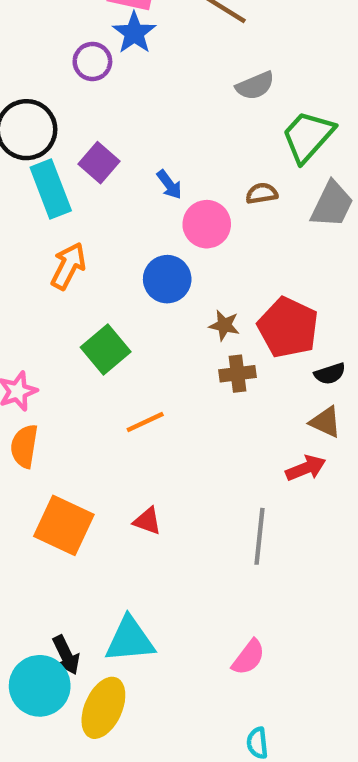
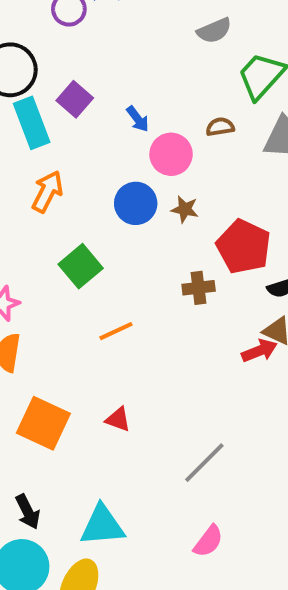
brown star: (224, 325) -> (185, 209), moved
red arrow: (306, 468) -> (259, 351), moved
gray line: (260, 536) -> (204, 463), moved, turned 39
black arrow: (66, 655) -> (28, 512), moved

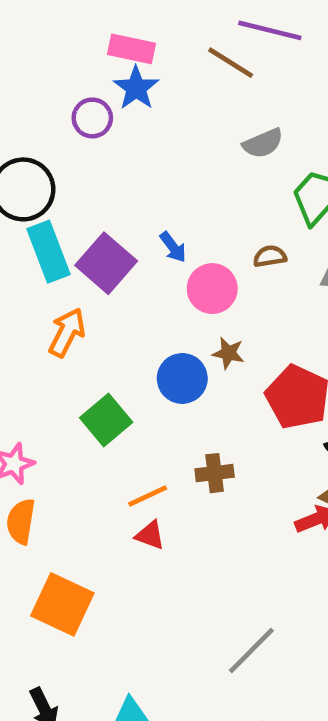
purple square: (75, 99) -> (106, 263), moved, size x1.4
blue circle: (136, 203) -> (182, 378), moved
brown cross: (199, 288) -> (215, 473), moved
red triangle: (118, 419) -> (150, 535), moved

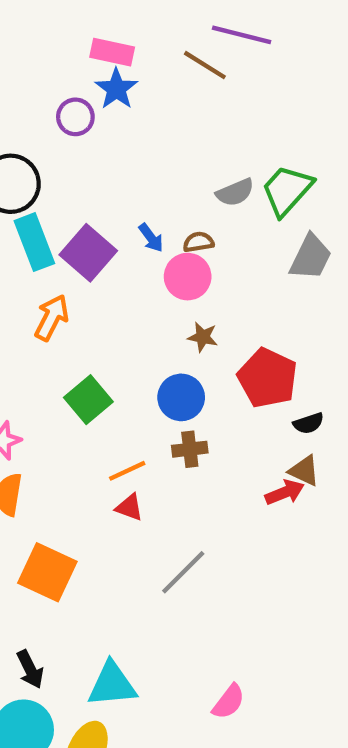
gray semicircle: (263, 143) -> (235, 192), moved
brown semicircle: (270, 256) -> (198, 242), moved
blue circle: (182, 378) -> (181, 397), moved
gray line: (251, 651) -> (183, 572), moved

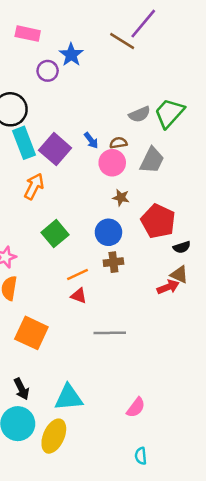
purple line: (242, 35) -> (143, 24), turned -64
pink rectangle: (112, 52) -> (28, 34), moved
gray trapezoid: (311, 257) -> (152, 160), moved
gray line: (183, 572) -> (110, 333), turned 44

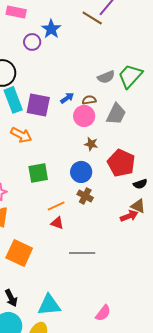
blue arrow: (91, 140) -> (67, 98), turned -88
purple square: (55, 149) -> (38, 105), turned -30
orange arrow: (34, 186) -> (21, 135), turned 90
green square: (55, 234) -> (38, 173), turned 30
brown cross: (113, 262) -> (85, 196), turned 35

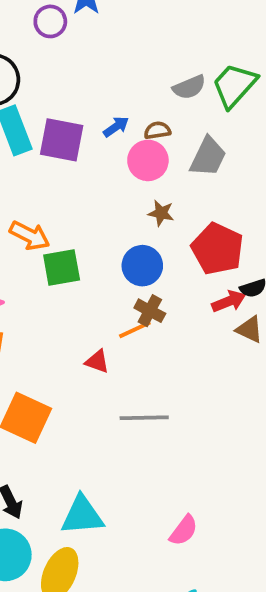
orange arrow: (21, 135) -> (30, 236), moved
orange line: (56, 206) -> (135, 329), moved
red arrow: (129, 216) -> (229, 301), moved

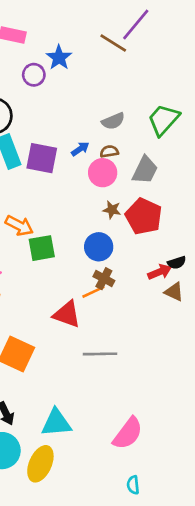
gray semicircle: (189, 87) -> (113, 121), moved
red pentagon: (217, 249) -> (144, 216), moved
red triangle: (97, 361) -> (67, 314), size x1.6
pink semicircle: (184, 530) -> (128, 433), size x1.5

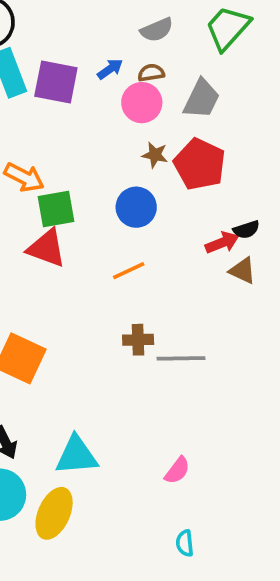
brown cross: (104, 279) -> (138, 340), moved, turned -30
red triangle: (67, 314) -> (47, 248), moved
gray line: (100, 354) -> (181, 358), moved
pink semicircle: (128, 433) -> (177, 470), size x0.6

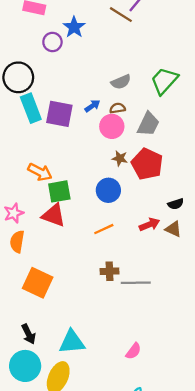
red arrow: (222, 243) -> (149, 224), moved

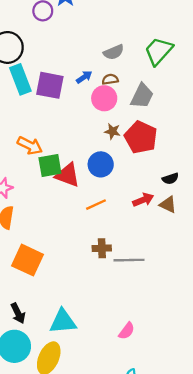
red triangle: (54, 215) -> (68, 175), moved

